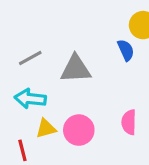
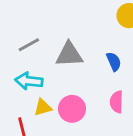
blue semicircle: (126, 50) -> (114, 62), moved

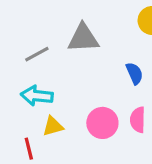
gray triangle: (69, 55) -> (83, 38), moved
pink circle: (72, 109) -> (102, 123), moved

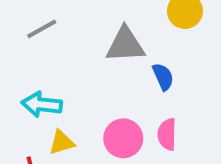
gray triangle: (83, 38) -> (125, 45), moved
gray line: (37, 54) -> (42, 29), moved

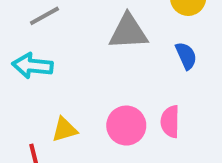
blue semicircle: (163, 77) -> (186, 56), moved
cyan arrow: (42, 105) -> (33, 66), moved

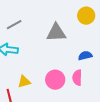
blue semicircle: (186, 56) -> (85, 56), moved, turned -80

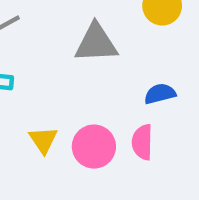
yellow triangle: (24, 82) -> (43, 140), moved, turned -48

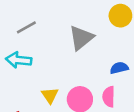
gray triangle: (96, 43) -> (81, 38), turned -36

